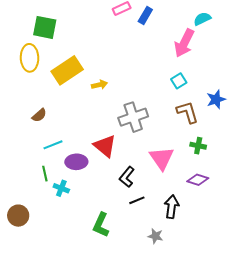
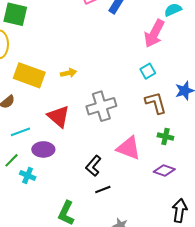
yellow rectangle: (67, 70) -> (29, 75), moved, turned 52
red triangle: (105, 146) -> (59, 116), moved
pink triangle: (162, 158) -> (129, 148), turned -36
green line: (45, 174) -> (12, 160), turned 56
black arrow: (172, 207) -> (180, 211), moved

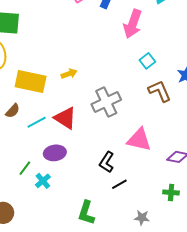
pink arrow: (154, 34) -> (133, 24), moved
cyan line: (20, 132) -> (37, 122), moved
green cross: (165, 137) -> (171, 192), moved
cyan cross: (28, 175) -> (43, 181), turned 35

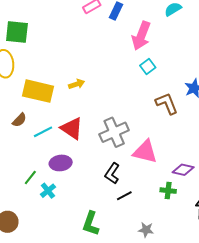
cyan square: (147, 61) -> (148, 66), moved
gray cross: (106, 102) -> (114, 132), moved
green cross: (171, 192) -> (168, 191), moved

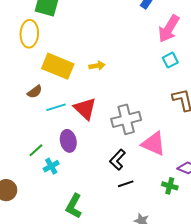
purple ellipse: (61, 163) -> (68, 141), turned 75
green L-shape: (91, 224) -> (74, 206), moved

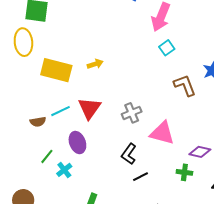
brown semicircle: (35, 92) -> (38, 122), moved, turned 35
red triangle: (85, 109) -> (89, 108), turned 30
gray cross: (126, 119) -> (132, 113), size x0.7

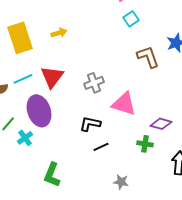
yellow rectangle: (56, 70) -> (20, 38), turned 56
purple ellipse: (77, 143) -> (39, 111), size x1.4
black L-shape: (129, 154) -> (90, 124), turned 65

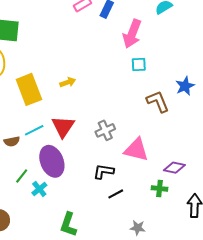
cyan square: (131, 19) -> (139, 64), turned 35

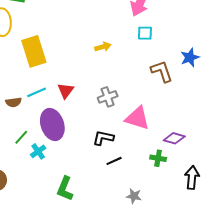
yellow arrow: (68, 82) -> (103, 47), moved
red triangle: (63, 127) -> (66, 91), size x0.7

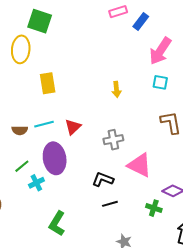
yellow arrow: (103, 47) -> (117, 89), turned 91
yellow rectangle: (34, 51) -> (48, 83), size x0.7

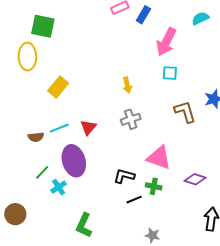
yellow rectangle: (48, 83) -> (58, 87), turned 55
gray cross: (113, 140) -> (131, 119), moved
green cross: (154, 208) -> (154, 186), moved

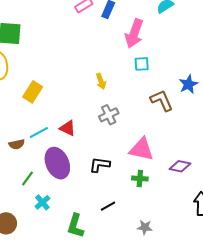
red triangle: (88, 127) -> (68, 128), turned -36
black L-shape: (124, 176) -> (100, 165), moved
cyan cross: (59, 187) -> (42, 202), moved
black line: (134, 200) -> (108, 206), moved

